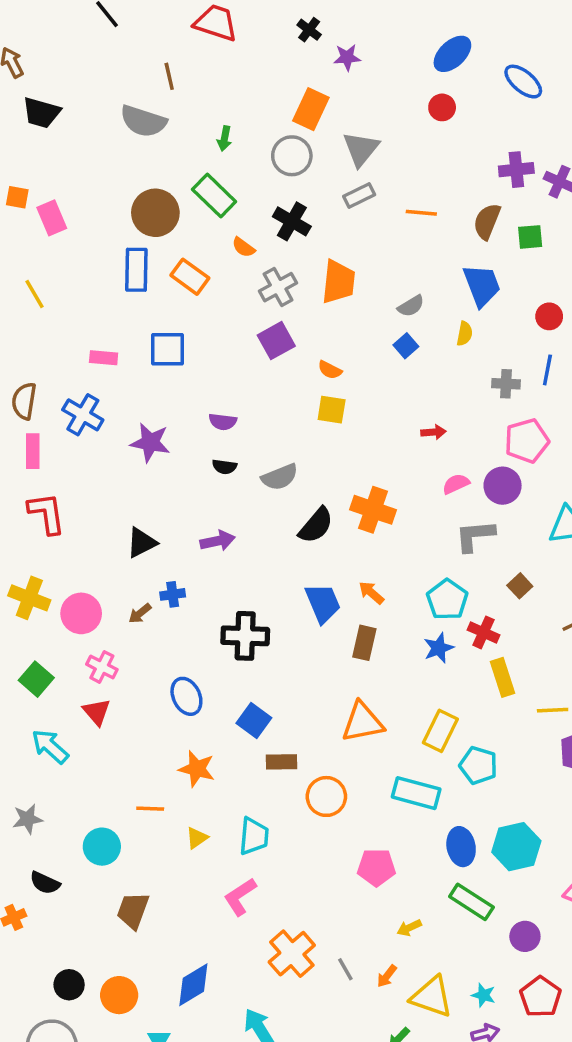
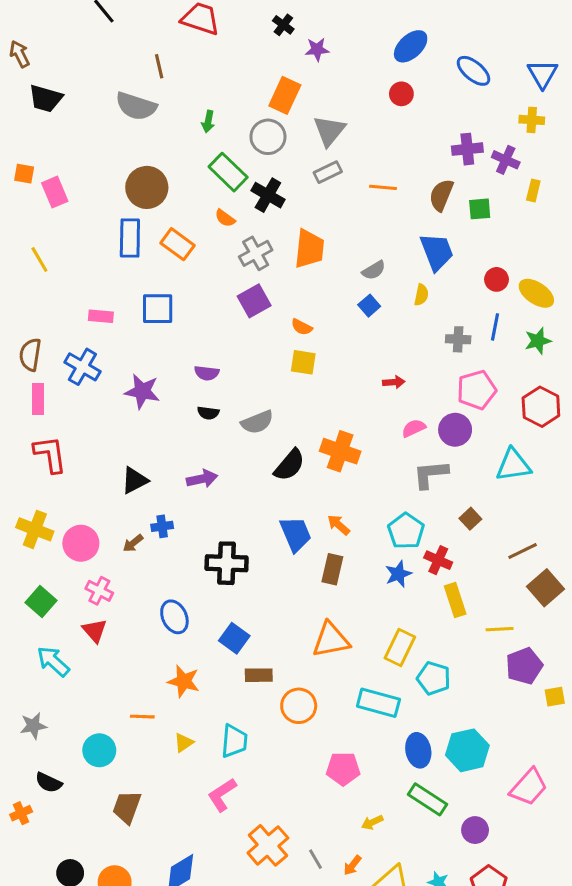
green rectangle: (214, 195) -> (228, 172), moved

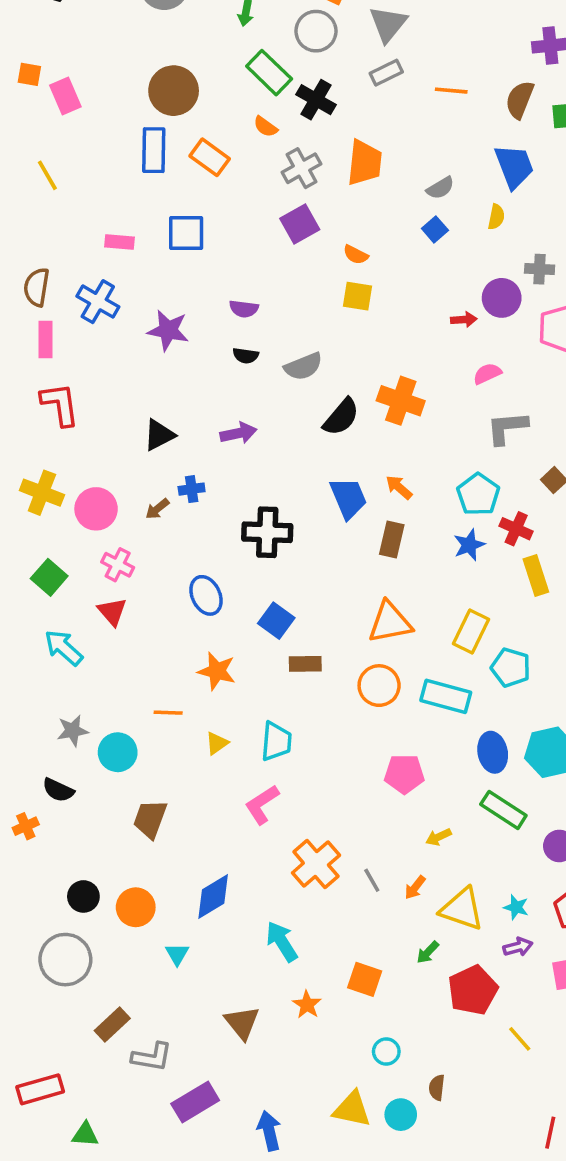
purple circle: (455, 430) -> (502, 298), moved
orange circle: (299, 706) -> (379, 686), moved
gray star: (33, 726) -> (73, 731), moved

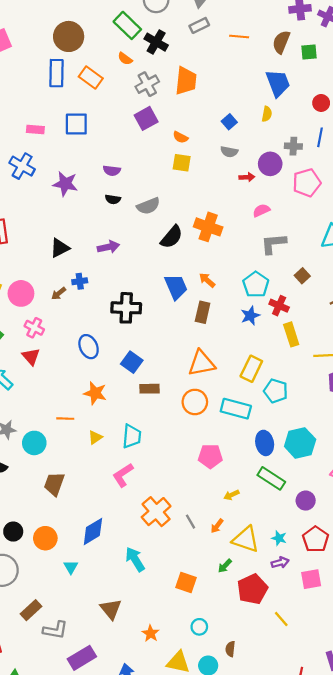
gray semicircle: (440, 188) -> (229, 152), moved, turned 42
orange star: (307, 1005) -> (151, 633), moved

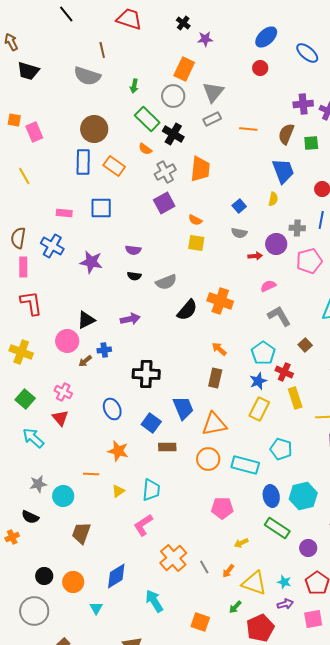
gray L-shape: (273, 244) -> (279, 316), turned 65
blue trapezoid: (176, 287) -> (183, 408), moved
pink circle: (21, 293) -> (67, 341), moved
yellow rectangle: (251, 369) -> (259, 409), moved

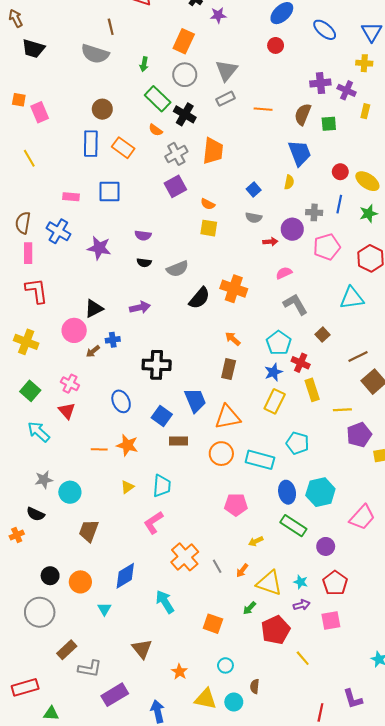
orange rectangle: (184, 69) -> (184, 41), moved
brown circle: (94, 129) -> (102, 109), size x0.7
orange line: (91, 474) -> (99, 449), moved

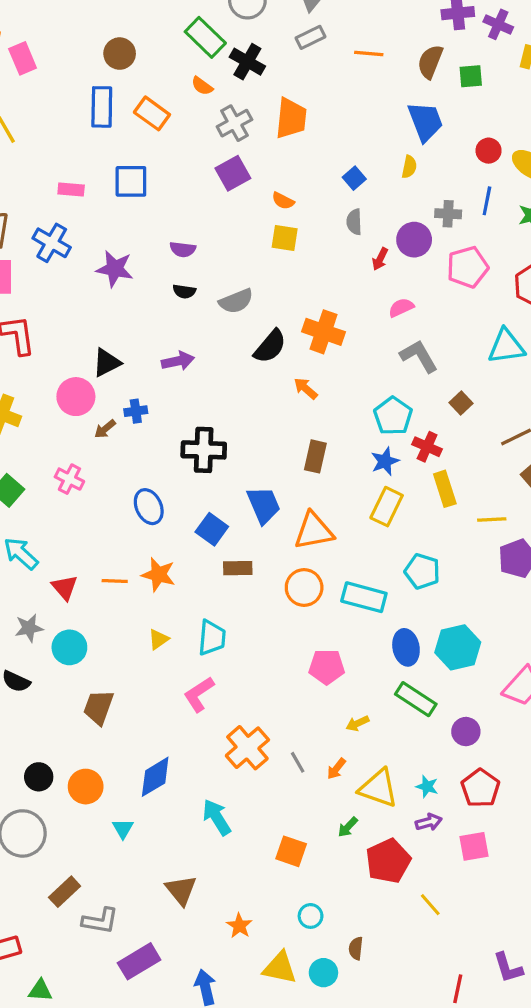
gray semicircle: (254, 218) -> (354, 222), turned 77
red arrow: (270, 242) -> (380, 259), turned 120
orange arrow: (233, 339) -> (306, 388), moved
red triangle: (67, 411) -> (65, 588), moved

